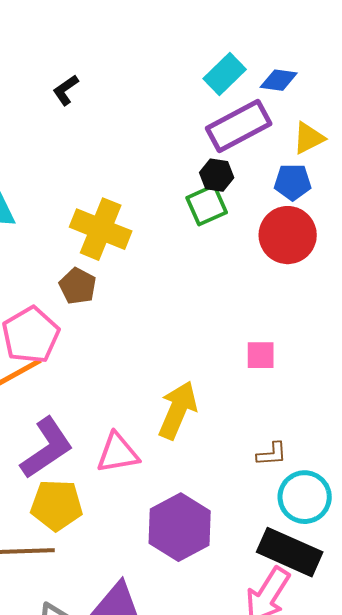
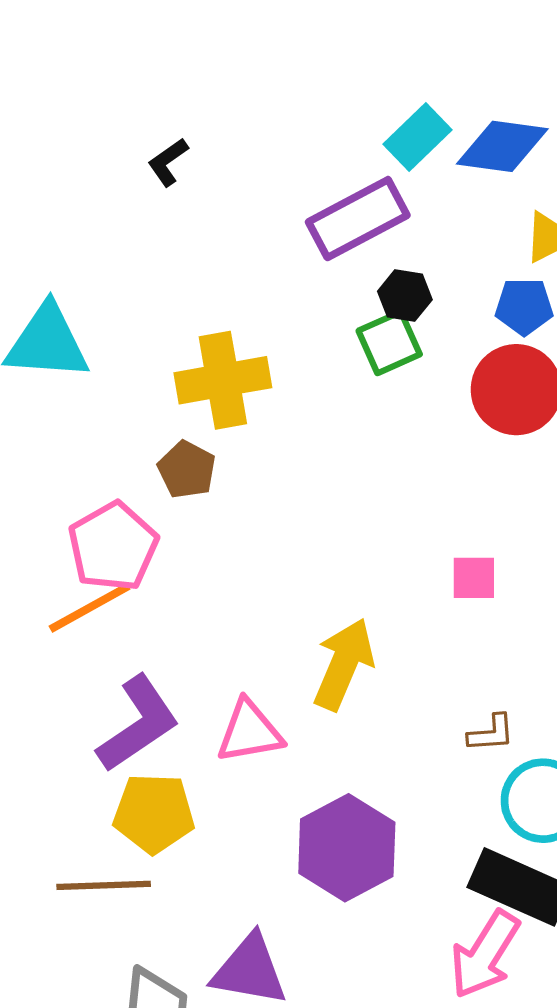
blue diamond: (279, 80) -> (502, 146), size x1.5
purple rectangle: (239, 126) -> (358, 219), moved
yellow cross: (101, 229) -> (223, 380), turned -32

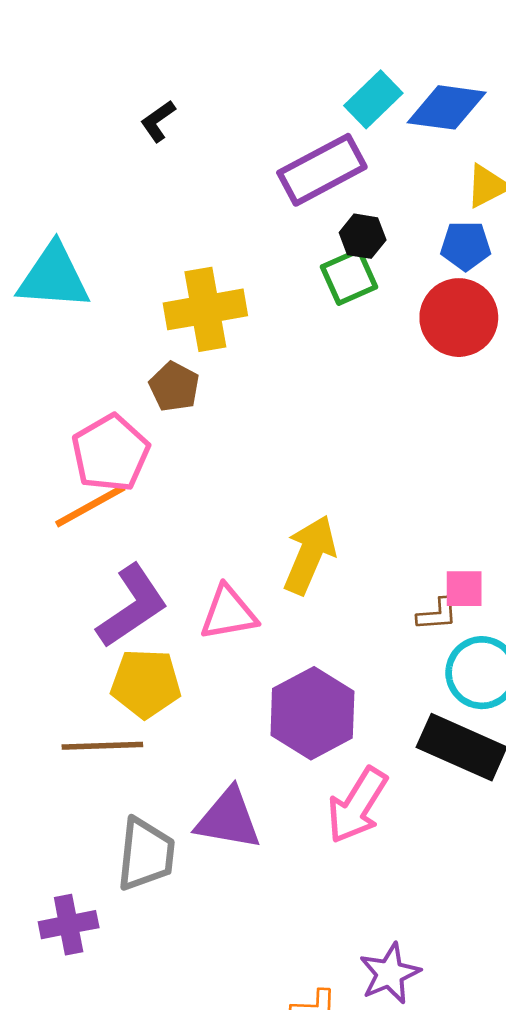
pink square: (474, 578) -> (464, 589), moved
pink arrow: (485, 954) -> (357, 805), moved

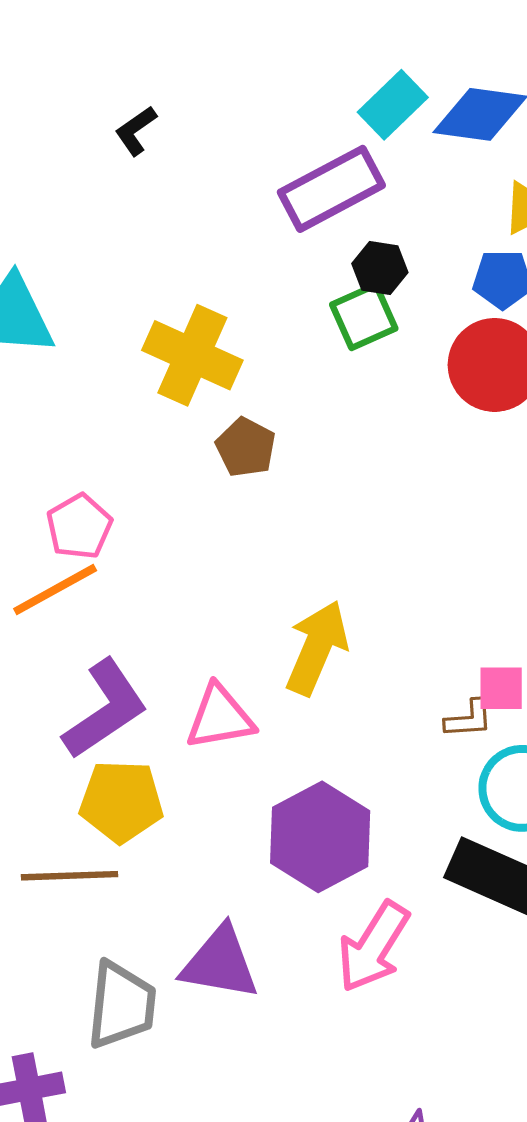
yellow cross: (205, 309) -> (192, 355), turned 34
brown pentagon: (174, 387) -> (246, 447), moved
pink pentagon: (111, 453) -> (79, 527), size x0.7

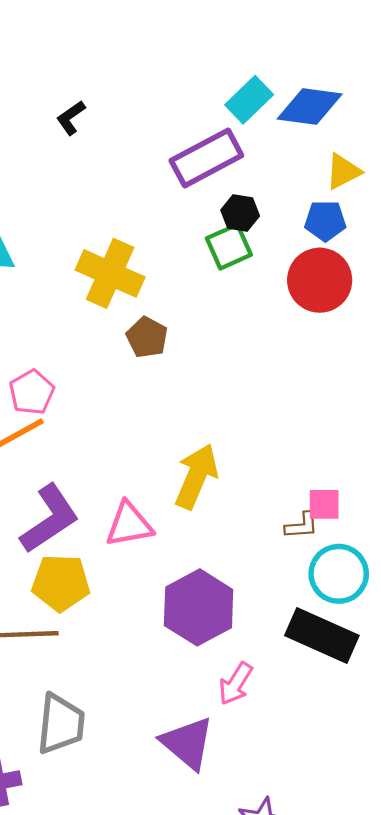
pink arrow: (373, 947) -> (236, 684), size x0.7
purple triangle: (220, 963) -> (187, 743), moved, turned 30

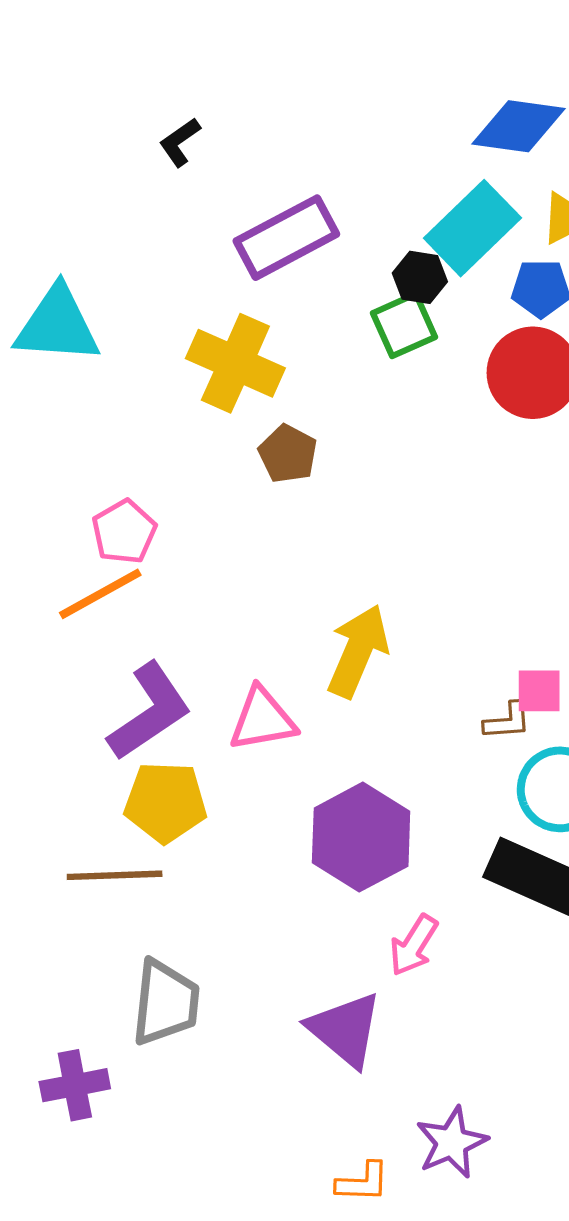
cyan rectangle: (249, 100) -> (472, 228), moved, size x1.4
purple rectangle: (206, 158) -> (286, 238), moved

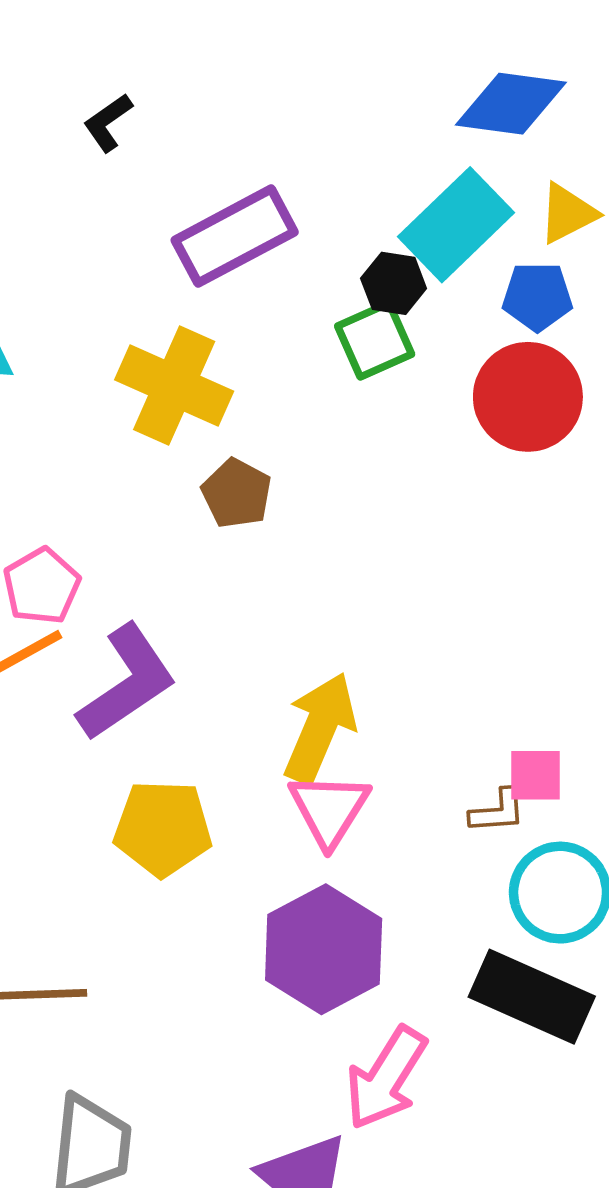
purple L-shape: (150, 711) -> (127, 683), moved
pink triangle: (262, 719) -> (329, 809), moved, turned -48
yellow pentagon: (165, 802) -> (163, 828), moved
pink arrow: (414, 945) -> (386, 1078), size x1.4

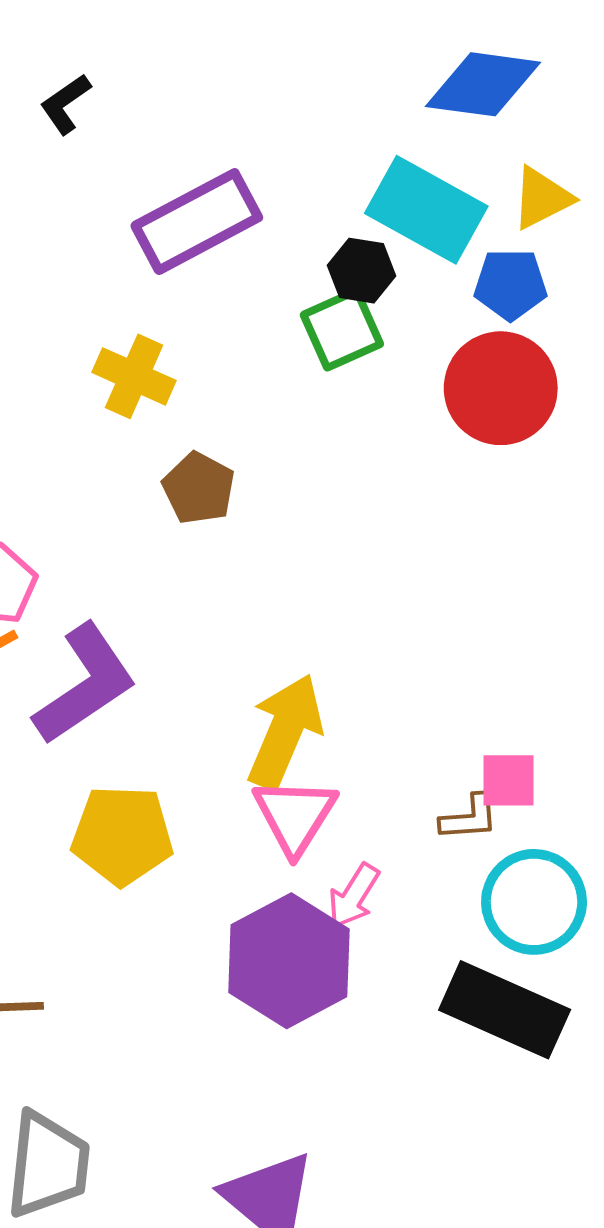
cyan rectangle: (456, 225) -> (426, 210), turned 73
yellow cross: (174, 386) -> (134, 376), size x0.7
pink arrow: (386, 1078) -> (354, 896), moved, size x0.6

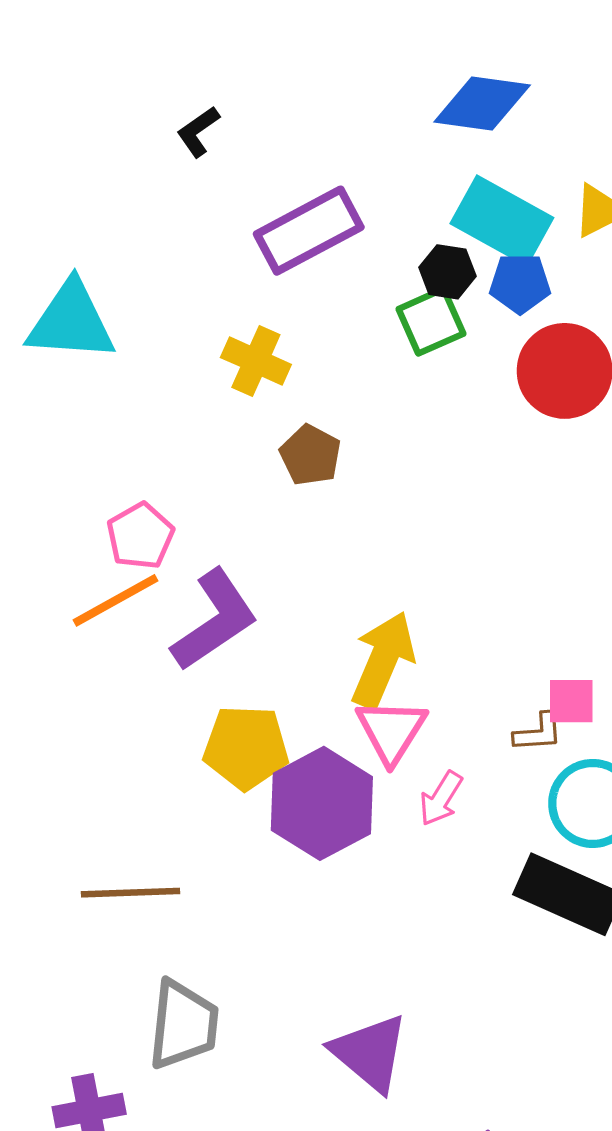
blue diamond: (483, 84) -> (482, 103), moved
blue pentagon: (510, 284) -> (520, 283), moved
purple hexagon: (289, 961) -> (322, 803), moved

